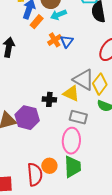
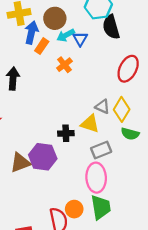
blue triangle: (67, 41) -> (80, 39), moved
gray triangle: (84, 80) -> (103, 107), size x0.6
gray rectangle: (78, 117) -> (101, 150), turned -30

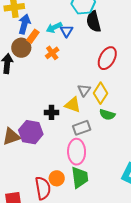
brown circle: (55, 18) -> (21, 48), moved
gray triangle: (103, 107) -> (84, 90), turned 40

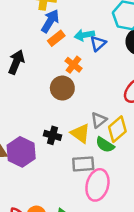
brown circle: (21, 48) -> (62, 88), moved
orange cross: (52, 53) -> (73, 65), turned -32
green semicircle: (107, 115) -> (105, 145), moved
pink ellipse: (77, 152) -> (97, 185), moved

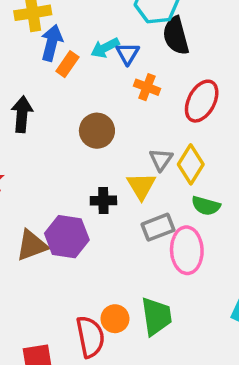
orange cross: (73, 65) -> (147, 87), moved
yellow triangle: (80, 133) -> (141, 186), turned 40
green semicircle: (105, 145) -> (206, 206), moved

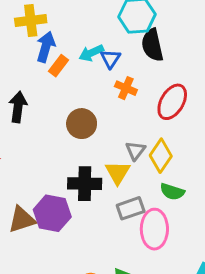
black cross: (103, 201) -> (85, 184), size x1.5

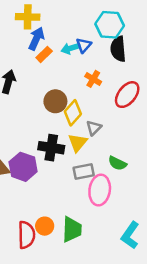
blue triangle: (110, 59) -> (84, 45), moved
yellow diamond: (161, 156) -> (73, 113), moved

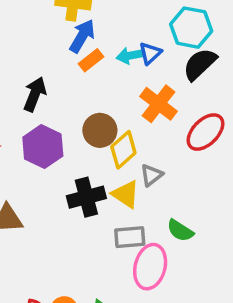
black semicircle: (118, 49) -> (200, 64), turned 45
orange cross: (93, 79) -> (159, 104), size x1.5
yellow triangle: (78, 143) -> (126, 194), turned -42
black cross: (51, 148) -> (86, 197), turned -30
purple hexagon: (23, 167) -> (43, 147), moved

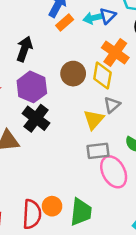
yellow diamond: (123, 150) -> (102, 76), moved, turned -36
yellow triangle: (126, 194) -> (94, 120), turned 40
black cross: (86, 197) -> (36, 118), moved, turned -36
pink ellipse: (150, 267) -> (114, 172), turned -40

